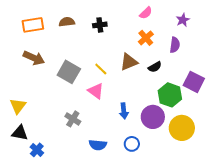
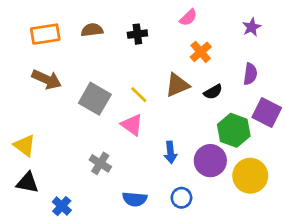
pink semicircle: (146, 13) -> (188, 18), moved
purple semicircle: (175, 45) -> (250, 74), moved
yellow triangle: (18, 106) -> (25, 145), turned -30
blue cross: (37, 150) -> (62, 206), moved

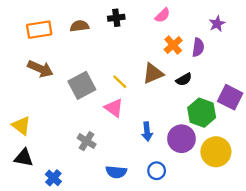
black cross: (137, 34) -> (116, 18), moved
purple semicircle: (250, 74) -> (198, 47), moved
gray square: (95, 99) -> (82, 85), turned 32

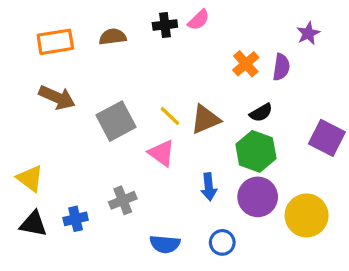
pink semicircle: (163, 15) -> (199, 20), moved
brown triangle: (153, 73) -> (205, 119), moved
green hexagon: (202, 113) -> (256, 151), moved
gray cross: (87, 141) -> (123, 200), turned 36
blue cross: (53, 178) -> (76, 219), moved, turned 35

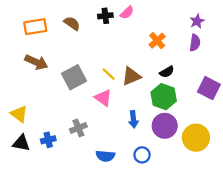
brown semicircle: (113, 37) -> (72, 23), turned 42
purple semicircle: (281, 67) -> (195, 43), moved

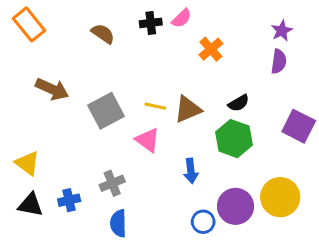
orange rectangle: (35, 27) -> (29, 24), moved, turned 60
orange cross: (157, 41) -> (211, 49), moved
yellow line: (109, 74) -> (155, 106), turned -32
purple circle: (165, 126) -> (235, 206), moved
blue semicircle: (105, 156) -> (118, 223), moved, turned 84

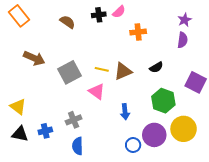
orange cross: (211, 49) -> (138, 32), turned 35
green hexagon: (234, 139) -> (163, 101), moved

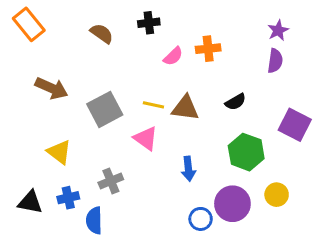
pink semicircle: (119, 12) -> (173, 56), moved
brown triangle: (123, 71) -> (185, 108), turned 30
yellow triangle: (18, 107) -> (59, 152), moved
yellow circle: (184, 129) -> (277, 195), size x0.6
blue semicircle: (78, 146) -> (94, 220), moved

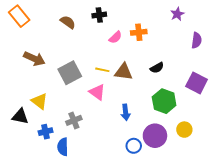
purple star: (278, 30) -> (177, 14), moved
purple semicircle: (275, 61) -> (197, 40), moved
black triangle: (30, 202) -> (20, 116), moved

